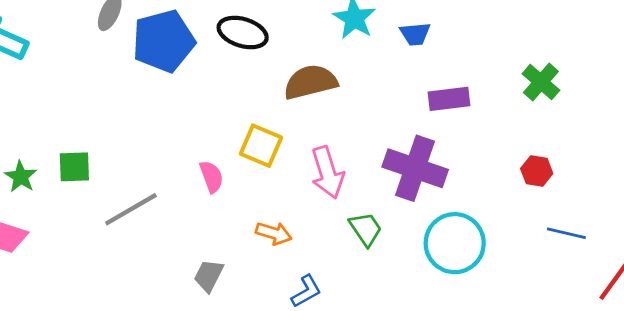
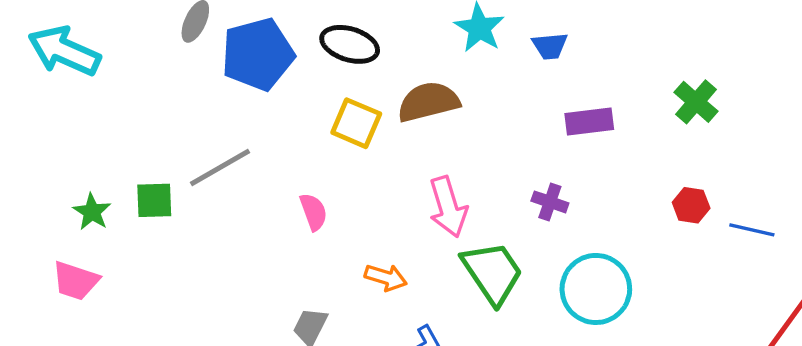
yellow square: (261, 146) -> (356, 123), moved
purple cross: (415, 168) -> (550, 202), size x0.5
gray line: (131, 209) -> (220, 168), moved
green trapezoid: (366, 229) -> (492, 273), size x1.6
blue line: (566, 233) -> (752, 230), moved

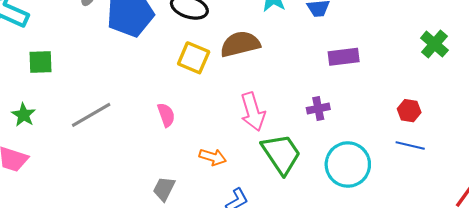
green cross: (696, 102) -> (434, 44), moved
gray line: (220, 168) -> (91, 115), moved
green square: (154, 200) -> (40, 62), moved
purple cross: (550, 202) -> (318, 109), turned -30
blue line: (752, 230) -> (410, 145), moved

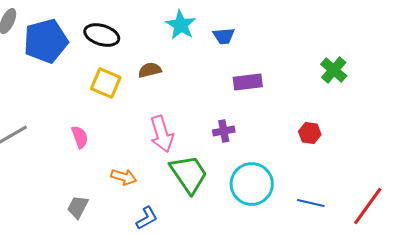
brown semicircle: (240, 44) -> (150, 70), size x0.6
blue line: (410, 145) -> (311, 203), moved

